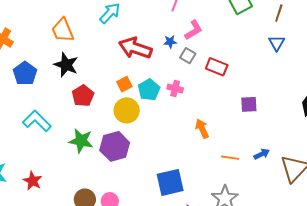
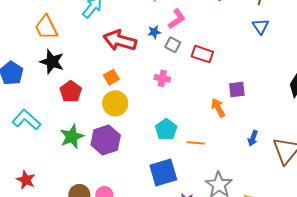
cyan pentagon: (149, 90) -> (166, 130), moved
orange arrow: (202, 129) -> (218, 108), moved
green star: (81, 141) -> (72, 137), turned -30
blue arrow: (262, 154) -> (253, 138), turned 140
orange line: (230, 158) -> (196, 143), moved

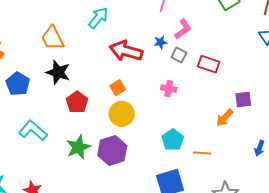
orange arrow: (218, 108) -> (225, 118), turned -108

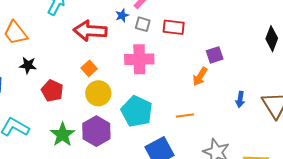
black star: (58, 72) -> (28, 65), size x0.7
pink cross: (169, 89) -> (139, 59), size x1.8
cyan pentagon: (173, 140) -> (137, 111), moved, size x1.4

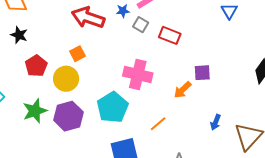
pink cross: (139, 59) -> (138, 75), moved
yellow circle: (98, 93) -> (66, 79), moved
orange line: (185, 116) -> (158, 124), turned -48

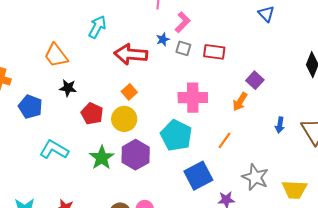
purple square: (202, 73) -> (255, 80), turned -30

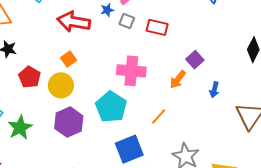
blue arrow: (280, 125) -> (214, 90), moved
green star: (102, 158) -> (20, 128), moved

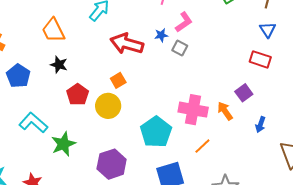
red rectangle: (157, 27) -> (260, 59), moved
pink cross: (131, 71) -> (193, 110), moved
orange arrow: (178, 79) -> (225, 111), turned 102
purple hexagon: (69, 122) -> (112, 164), moved

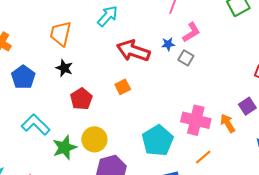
orange trapezoid: (53, 30) -> (61, 34), turned 36
yellow circle: (108, 106) -> (94, 139), moved

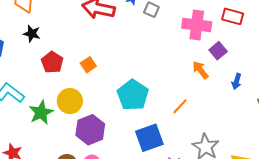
orange square: (123, 87) -> (88, 65), moved
pink cross: (196, 120) -> (197, 25), moved

